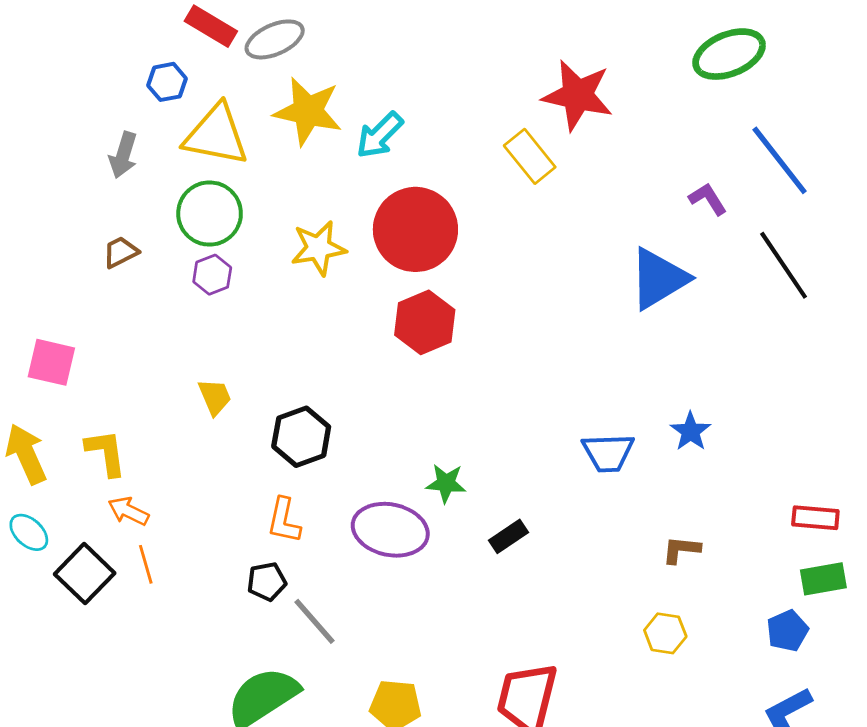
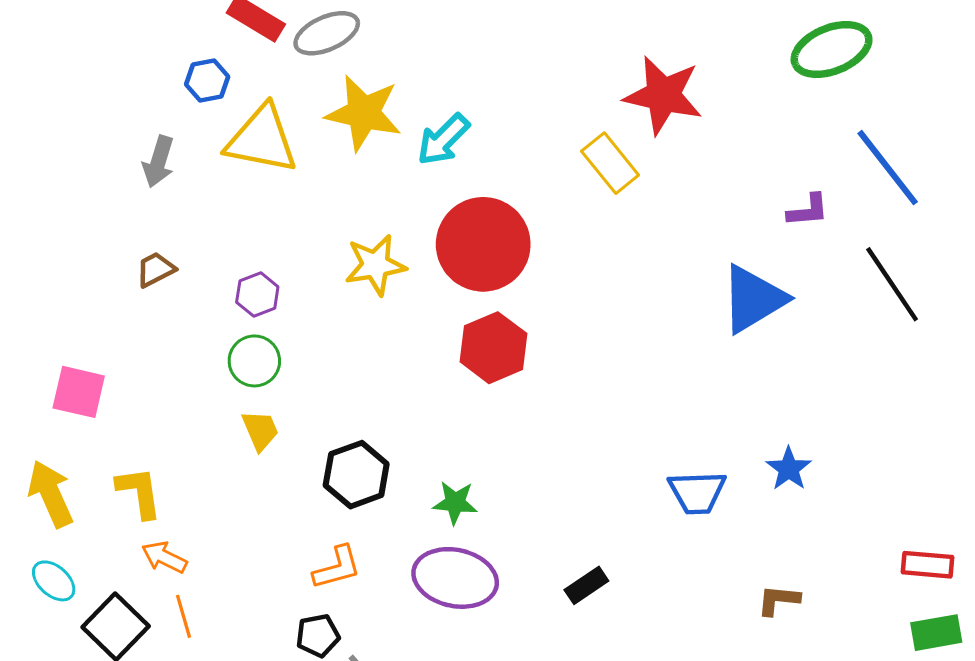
purple L-shape: (708, 199) -> (808, 210), turned 117
green circle: (210, 214) -> (254, 361), moved, size x0.7
green star: (446, 483) -> (455, 503), moved
orange L-shape: (284, 520) -> (337, 568), turned -117

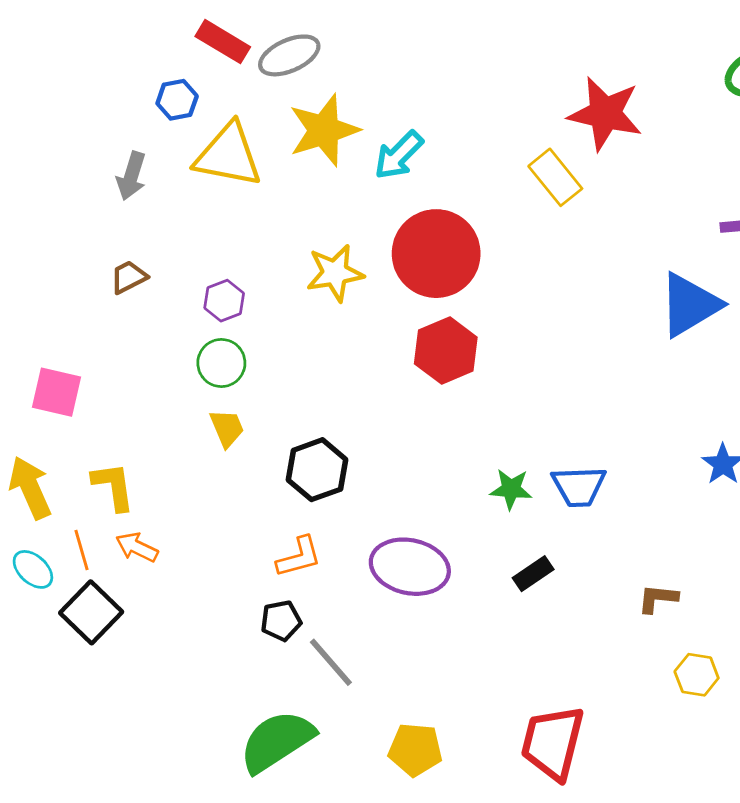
yellow star: (364, 113) -> (324, 130), turned -30
blue trapezoid: (697, 492) -> (579, 486), moved
green star: (455, 503) -> (511, 489), moved
brown L-shape: (778, 600) -> (658, 599), moved
orange line: (184, 616) -> (81, 550), moved

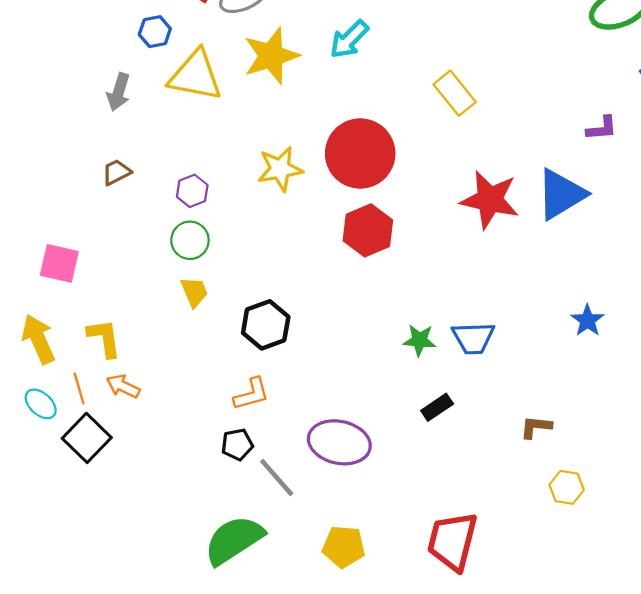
red star: (605, 114) -> (490, 200), moved
cyan arrow: (399, 155) -> (349, 39), moved
purple ellipse: (410, 567) -> (339, 442), moved

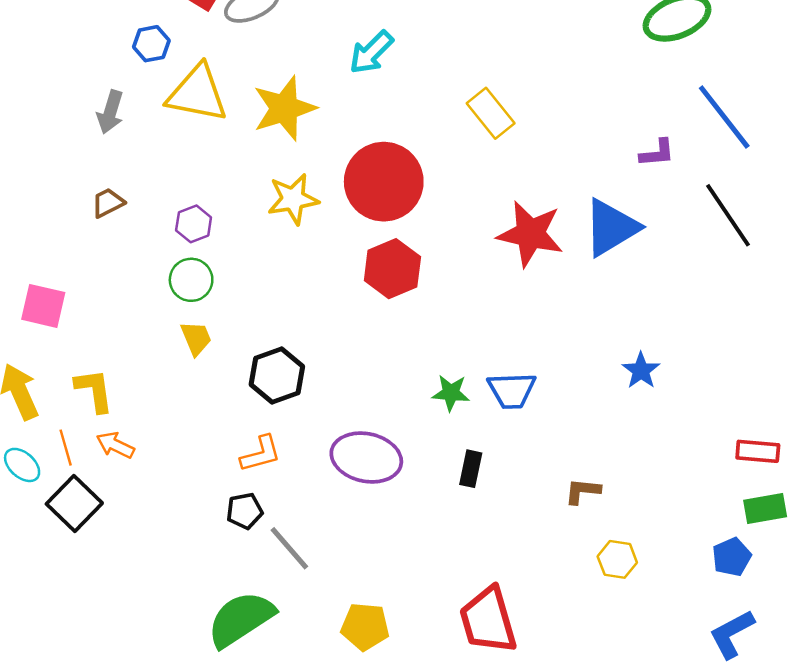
yellow star: (271, 56) -> (284, 108), moved
black rectangle: (437, 407) -> (471, 469), turned -44
purple ellipse: (339, 442) -> (366, 458), moved
red trapezoid: (452, 541) -> (488, 620), turned -30

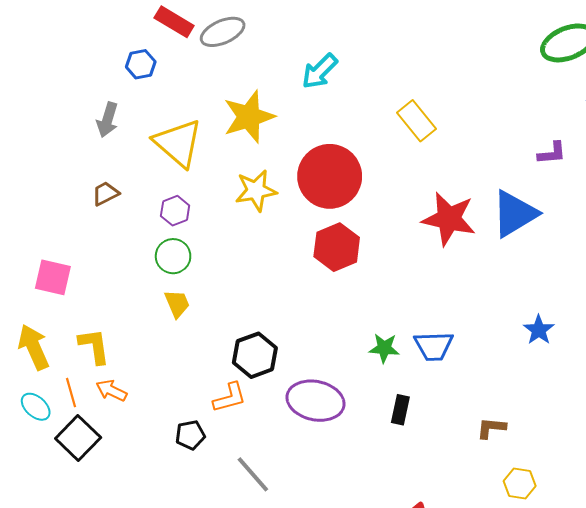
yellow triangle: (197, 93) -> (178, 143), moved, turned 30
black hexagon: (277, 375) -> (255, 355), moved
black pentagon: (245, 511) -> (190, 435), moved

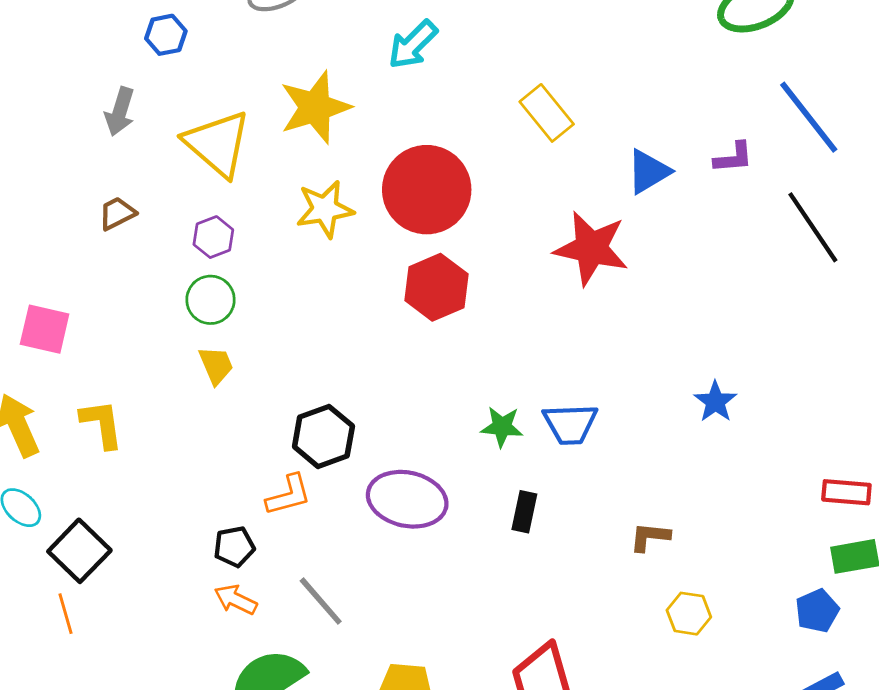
blue triangle: (515, 214) -> (648, 171), moved, size x0.7
orange arrow: (111, 391) -> (236, 600), moved
orange line: (71, 393) -> (65, 614), moved

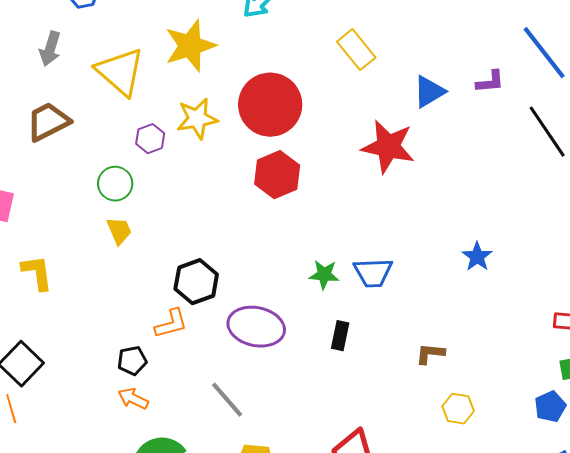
brown trapezoid: (117, 213) -> (48, 122), size x1.6
purple hexagon: (213, 237) -> (150, 139), moved
gray line: (321, 601) -> (227, 400), moved

